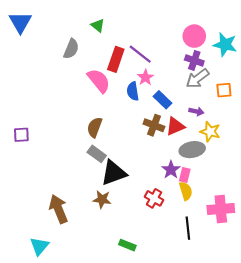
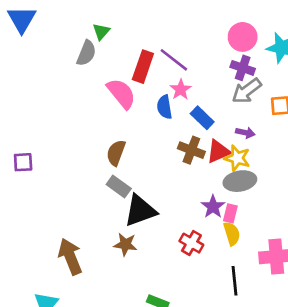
green triangle: (98, 25) -> (101, 32), moved, turned 32
yellow star: (210, 132) -> (237, 158), moved

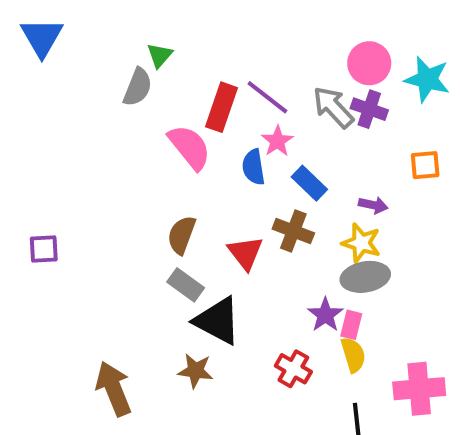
gray arrow: (247, 91) -> (333, 107), moved, turned 84
red triangle: (218, 151) -> (245, 253), moved, turned -45
black triangle: (140, 211) -> (217, 321), turned 48

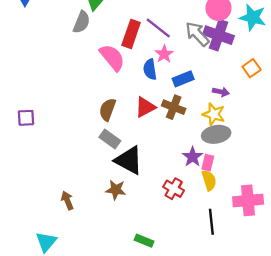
purple cross: (369, 109) -> (218, 35), size x1.4
orange square: (425, 165) -> (252, 68), turned -30
blue rectangle: (309, 183) -> (183, 79), turned -66
red triangle: (245, 253) -> (145, 107), moved, turned 40
brown arrow: (114, 389) -> (67, 200), size x0.6

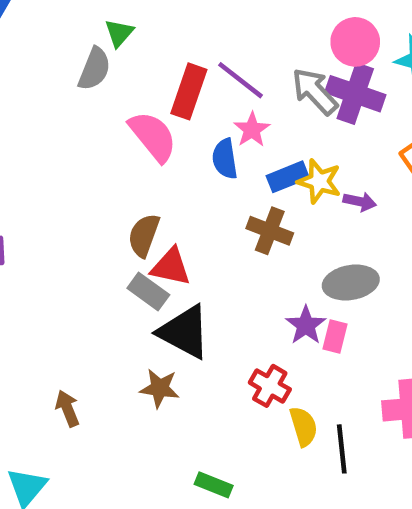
red triangle: (145, 107) -> (171, 267), moved, turned 40
yellow star: (214, 114) -> (319, 181), moved
yellow semicircle: (209, 180) -> (304, 426), moved

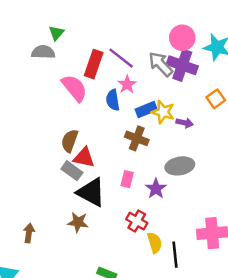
gray semicircle: (94, 69) -> (43, 52), turned -110
pink rectangle: (335, 336) -> (127, 179), moved
brown arrow: (67, 408) -> (29, 233), turned 30

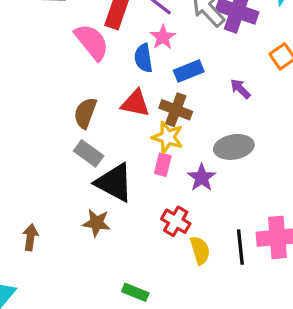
yellow star: (163, 112) -> (168, 137), moved
purple arrow: (185, 123) -> (240, 89), turned -147
red triangle: (84, 158) -> (135, 103), moved
black line: (175, 255) -> (240, 247), moved

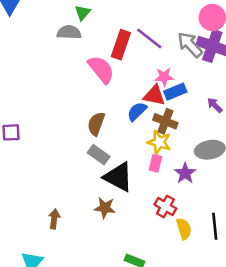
pink star: (163, 37) -> (164, 77), moved, turned 30
blue semicircle: (143, 58) -> (137, 111), moved, turned 55
red triangle: (135, 103) -> (154, 95), moved

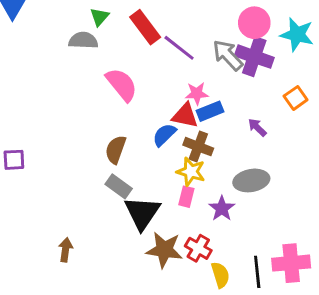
red rectangle: (121, 45) -> (145, 27), moved, turned -56
black triangle: (118, 177) -> (142, 213), turned 36
brown star: (105, 208) -> (164, 250), moved, size x1.4
brown arrow: (54, 219) -> (66, 250), moved

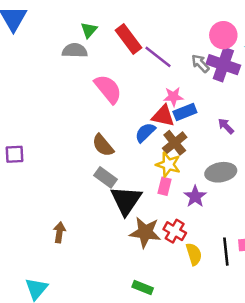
gray arrow: (228, 55) -> (200, 63), size x0.7
brown cross: (198, 147) -> (175, 143), turned 30
brown semicircle: (116, 150) -> (103, 145), turned -60

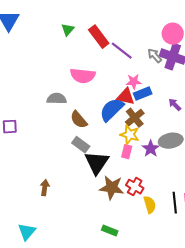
gray semicircle: (75, 51) -> (57, 99), moved
pink semicircle: (108, 89) -> (83, 76), turned 135
blue semicircle: (145, 133) -> (112, 110), size x1.5
purple star: (195, 197) -> (151, 149), moved

